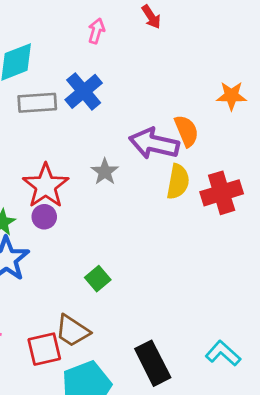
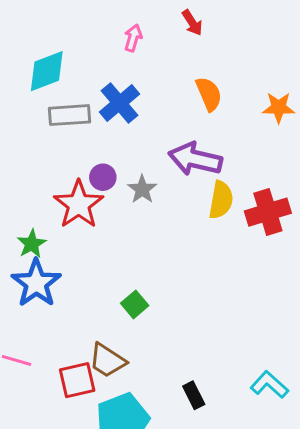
orange semicircle: (186, 131) -> (209, 94), moved
purple circle: (44, 217) -> (103, 177), moved
black rectangle: (153, 363) -> (194, 395), size x0.6

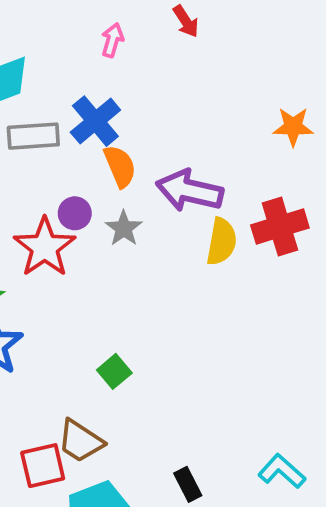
orange semicircle: (209, 94) -> (120, 166), moved
red cross: (268, 212) -> (280, 226), moved

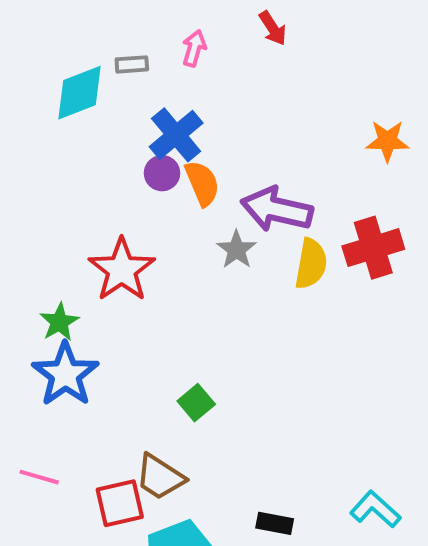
gray rectangle: (33, 136) -> (132, 64), moved, size x0.6
purple circle: (75, 213) -> (162, 173), moved
gray star: (124, 228) -> (236, 250), moved
black rectangle: (188, 484) -> (275, 523), turned -52

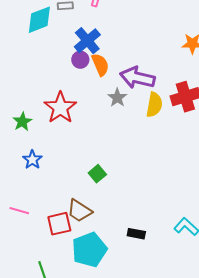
green star: (59, 322) -> (22, 122), moved
blue star: (65, 374) -> (32, 160), size x0.6

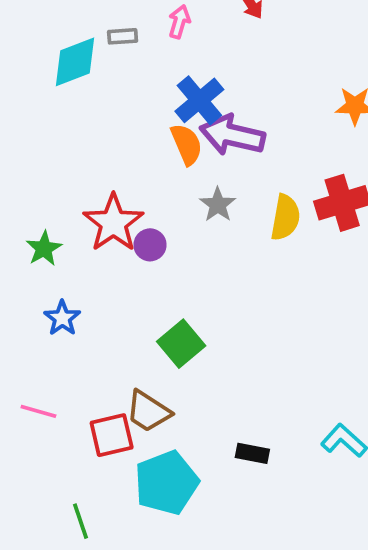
blue cross: (87, 41) -> (199, 100), moved
purple circle: (80, 60) -> (150, 245), moved
purple arrow: (137, 78) -> (232, 135), moved
green square: (97, 174) -> (181, 344), size x1.4

